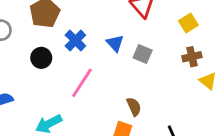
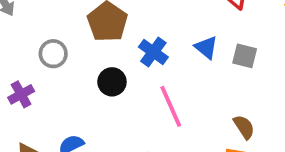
pink line: (82, 83) -> (171, 106), turned -48

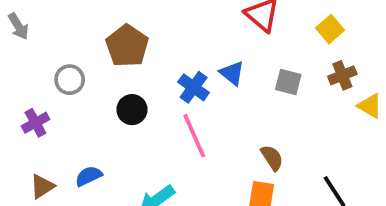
blue cross: (153, 52) -> (194, 87), moved
gray square: (245, 56) -> (288, 82), moved

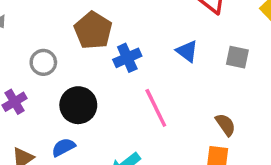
blue cross: (194, 87) -> (127, 58), moved, turned 32
black circle: (132, 110) -> (78, 105), moved, size x1.4

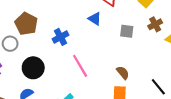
brown pentagon: (93, 30) -> (26, 24), moved
blue triangle: (187, 51) -> (95, 19), moved

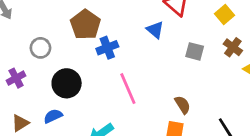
brown pentagon: (26, 24) -> (85, 25), moved
brown cross: (155, 24) -> (233, 47), turned -32

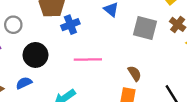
gray square: (195, 51) -> (145, 28), size x1.5
pink line: (128, 89) -> (88, 60), turned -68

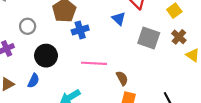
brown semicircle: (135, 73) -> (122, 78), moved
blue semicircle: (24, 83) -> (33, 81), turned 136

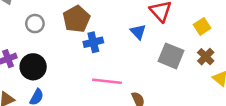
gray circle: (28, 26) -> (35, 24), moved
black circle: (46, 56) -> (33, 67), moved

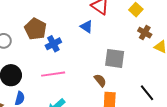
gray square: (171, 56) -> (115, 58), moved
pink line: (107, 81) -> (53, 74), moved

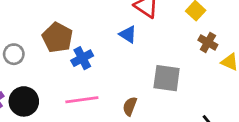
brown semicircle: (100, 80) -> (130, 106), moved, turned -120

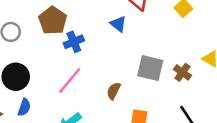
brown cross: (208, 42) -> (182, 72), moved
pink line: (82, 100) -> (70, 80), turned -48

